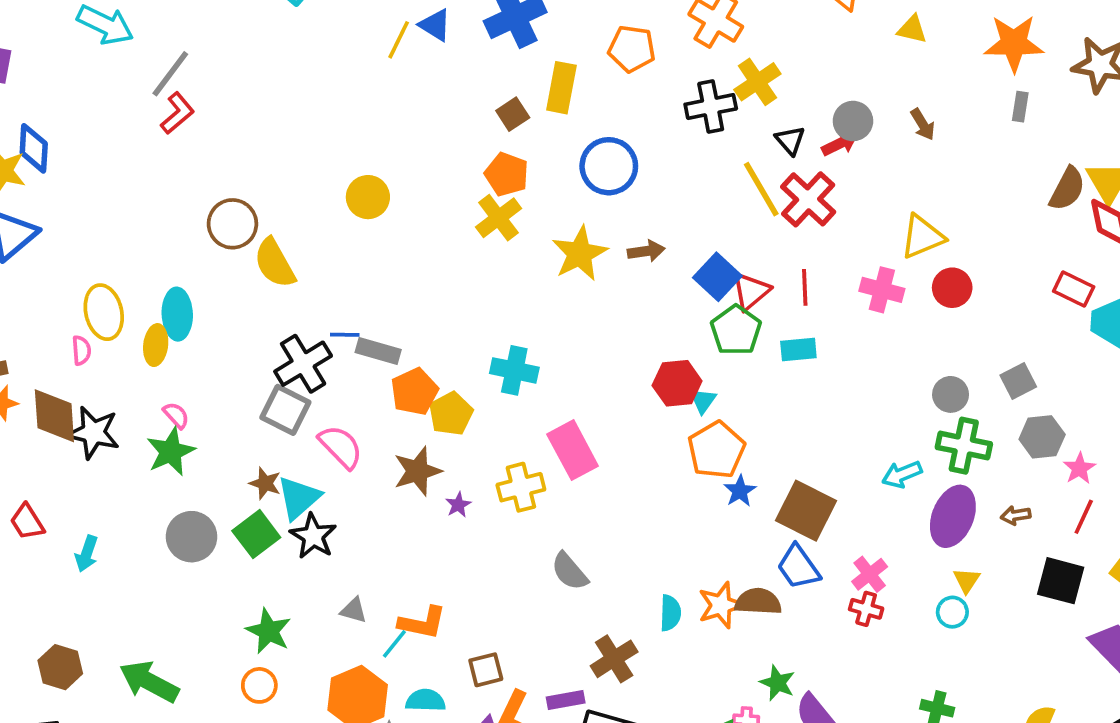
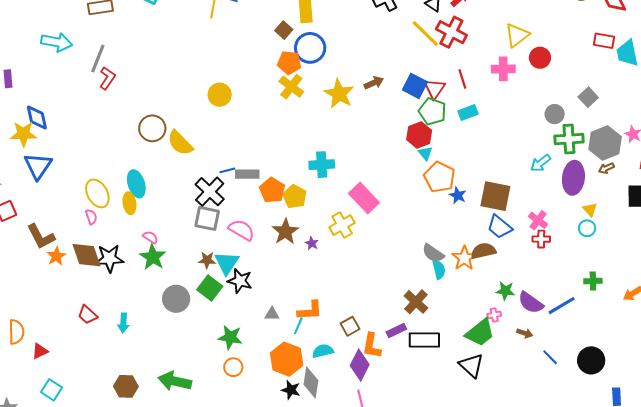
blue circle: (609, 166) -> (310, 48), moved
red hexagon: (677, 383) -> (419, 135), moved
gray hexagon: (1042, 437) -> (605, 143), moved, size x1.4
gray semicircle: (569, 571) -> (433, 253), moved

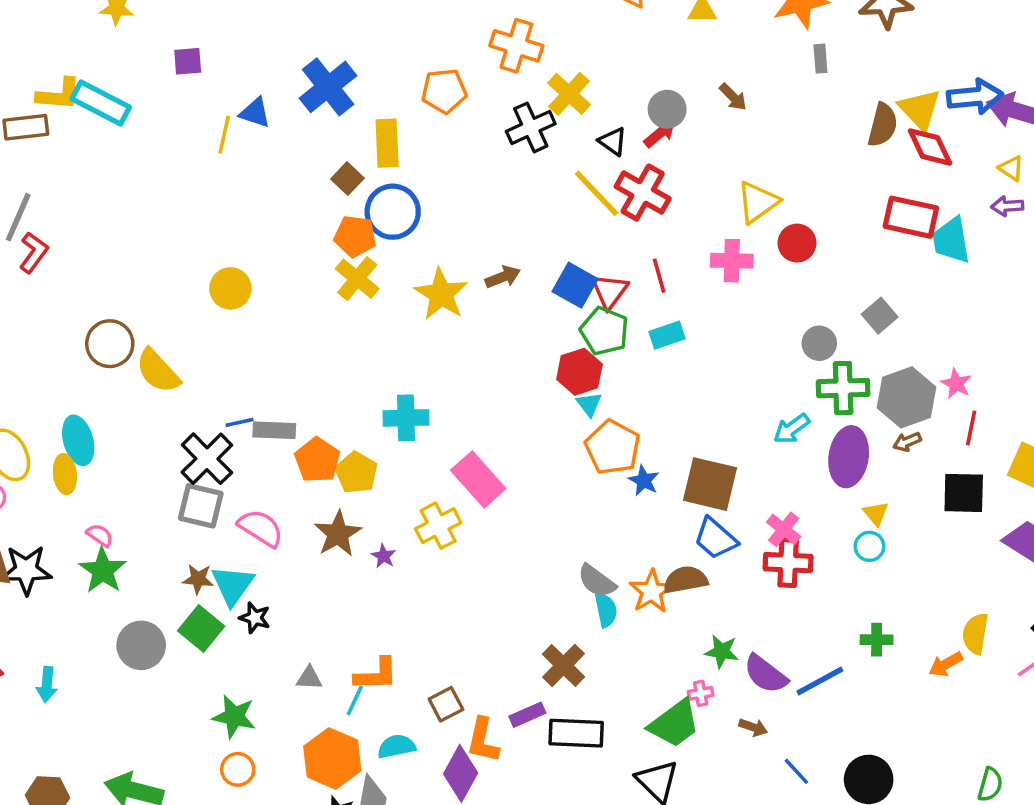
red rectangle: (604, 41) -> (911, 217), size x1.4
red cross: (541, 239) -> (788, 563), size x1.5
black star: (240, 281) -> (255, 618), size x0.7

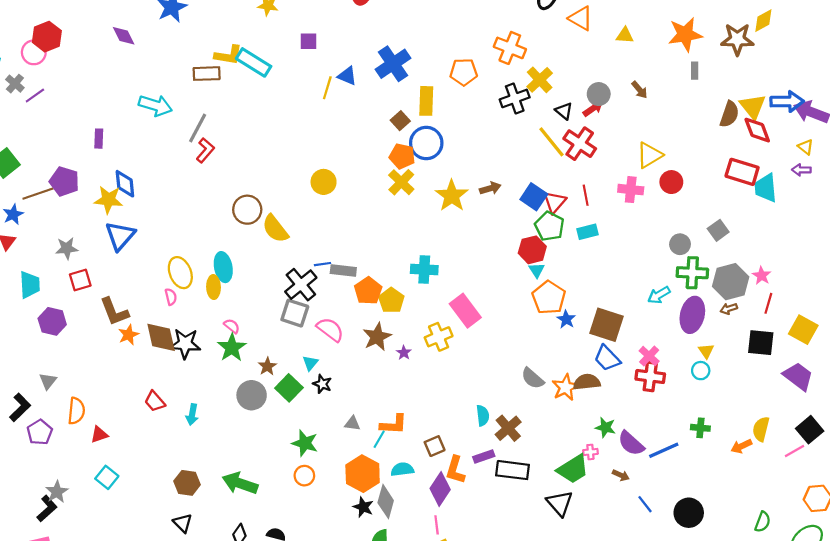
brown star: (198, 579) -> (267, 366), moved, turned 30
cyan triangle: (233, 585) -> (310, 363), size x0.6
cyan semicircle: (606, 610) -> (483, 416), moved

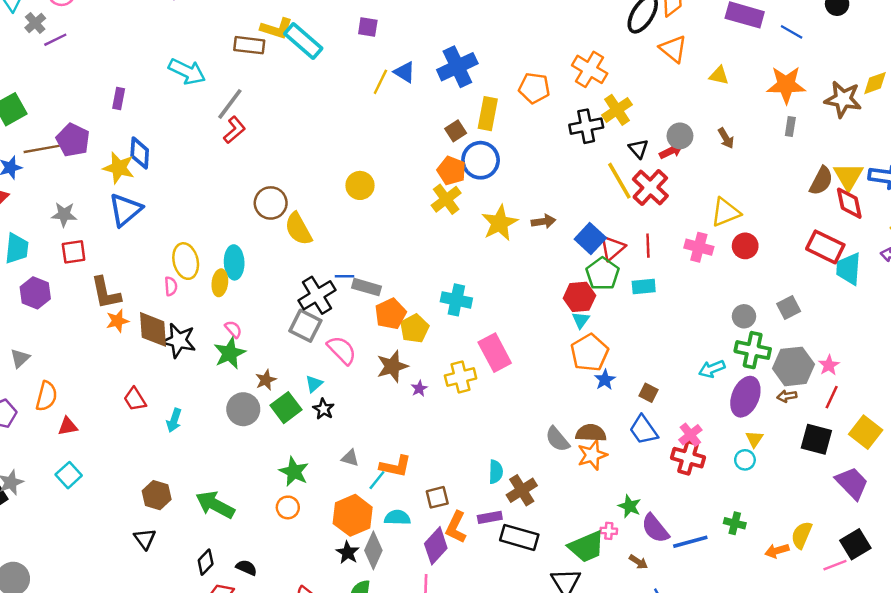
brown square: (606, 325) -> (649, 393), size x0.5
brown semicircle: (587, 382) -> (591, 433), moved

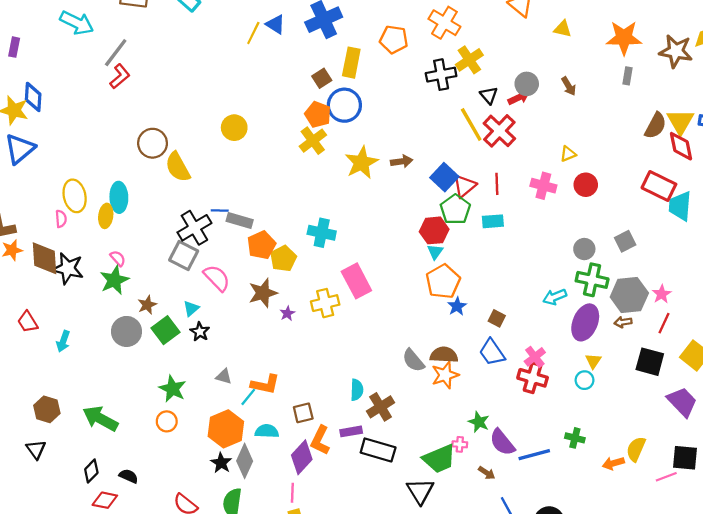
yellow triangle: (726, 212) -> (568, 154), size x0.6
black square: (855, 544) -> (685, 458), turned 36

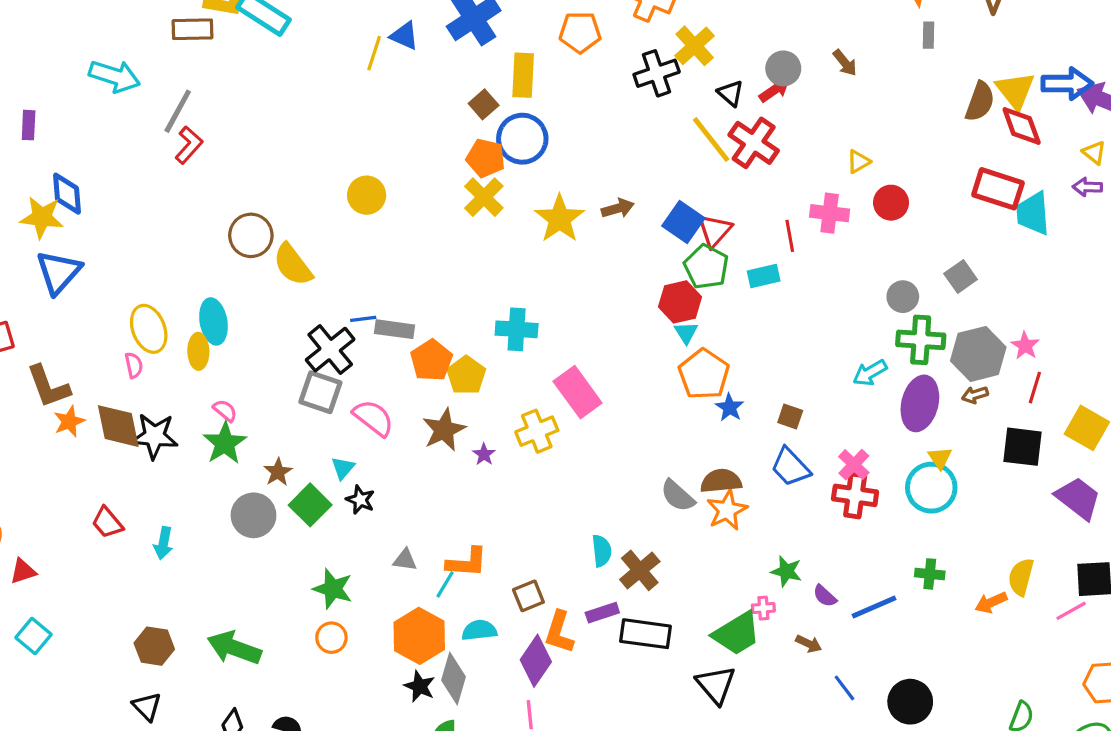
red line: (497, 184) -> (790, 236), moved
cyan circle: (585, 380) -> (931, 488), size x1.8
purple semicircle: (502, 442) -> (825, 596), size x0.6

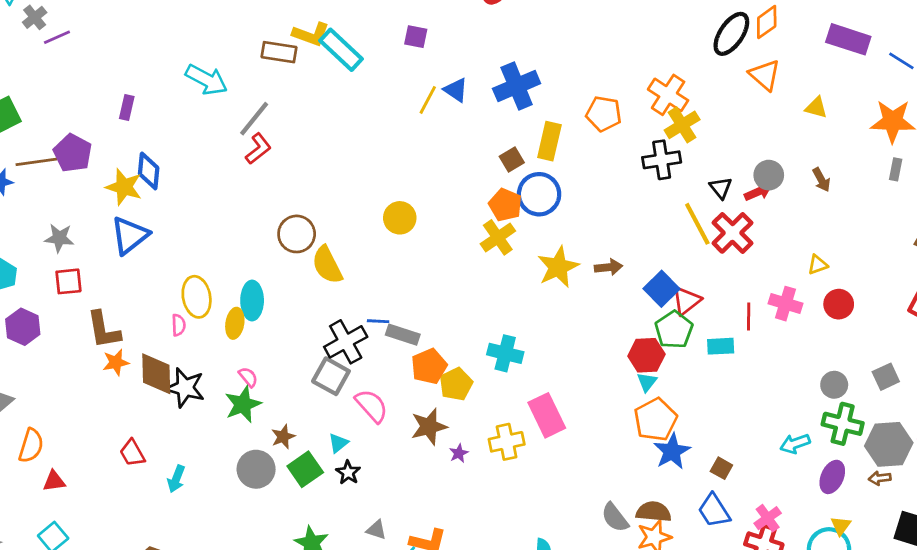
yellow cross: (695, 46) -> (682, 125), moved
purple ellipse: (920, 403) -> (832, 477), size x0.7
blue star: (730, 407) -> (672, 451), size x1.5

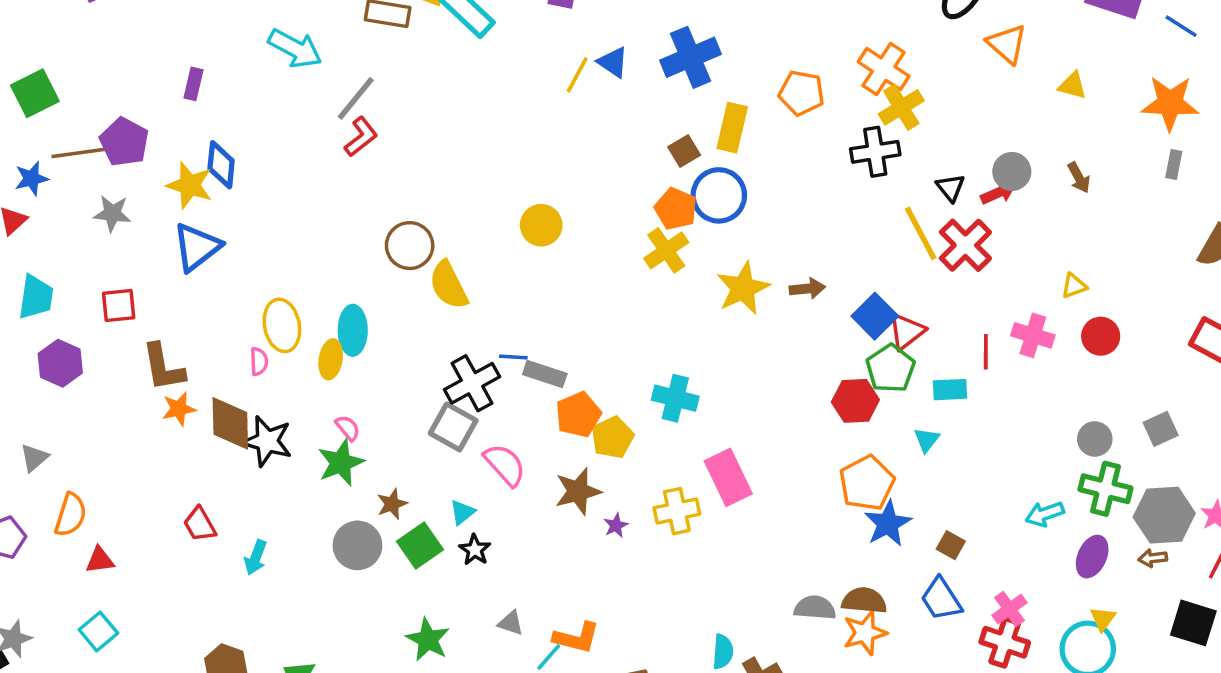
gray star: (59, 238) -> (112, 213), moved
cyan triangle: (647, 382) -> (927, 440), moved
gray semicircle: (615, 517) -> (815, 608), turned 132

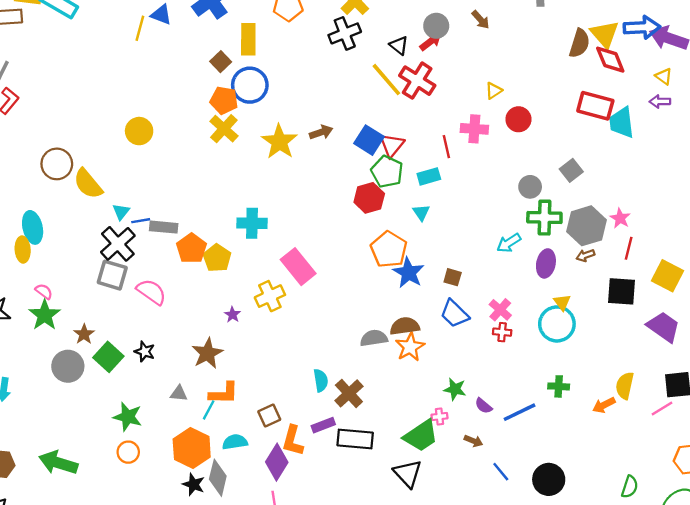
brown star: (578, 491) -> (207, 353), moved
cyan triangle: (462, 512) -> (121, 212), moved
red cross: (1005, 642) -> (502, 332), size x0.6

